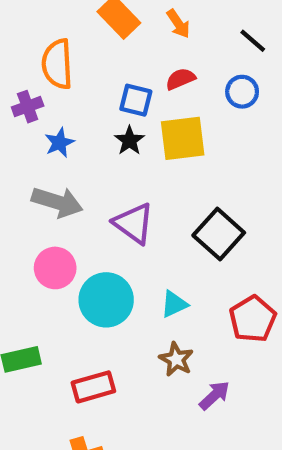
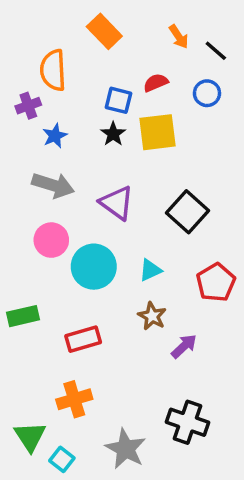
orange arrow: (178, 24) -> (179, 37), moved

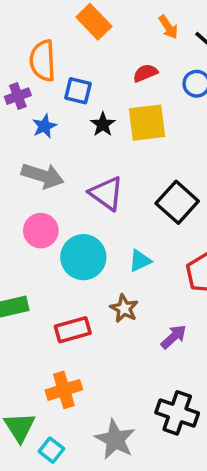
blue square: (119, 100) -> (78, 91), moved
brown star: (152, 316) -> (124, 308), moved

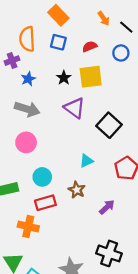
blue square: (78, 91) -> (58, 42), moved
purple triangle: (106, 193) -> (75, 108), moved
cyan circle: (83, 257) -> (42, 177), moved, size x0.7
orange cross: (64, 390) -> (28, 226), moved, turned 30

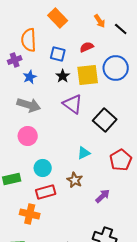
blue square: (58, 42) -> (58, 54), moved
blue circle: (121, 53) -> (116, 68), moved, size x1.6

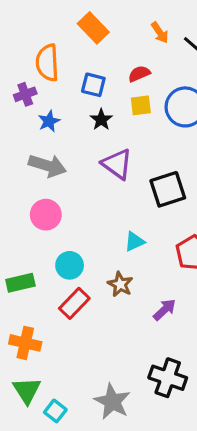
yellow square: (88, 75) -> (141, 105), moved, size x0.6
black square: (105, 120) -> (168, 189), turned 30
red rectangle: (46, 192) -> (74, 303), turned -30
orange cross: (30, 214) -> (25, 343), moved

